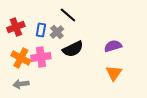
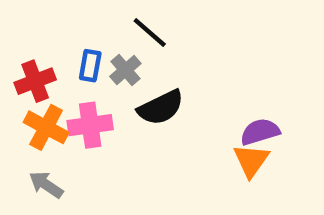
red cross: (16, 27) -> (35, 81), moved
purple semicircle: (113, 46) -> (260, 132), moved
gray arrow: (21, 84) -> (46, 185), turned 42

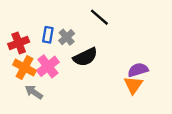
black line: (150, 33) -> (99, 17), moved
pink cross: (90, 125) -> (48, 66), turned -30
gray arrow: (46, 185) -> (34, 92), moved

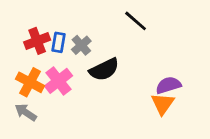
black line: (99, 17) -> (136, 21), moved
red cross: (19, 43) -> (37, 41), moved
gray arrow: (34, 92) -> (26, 112), moved

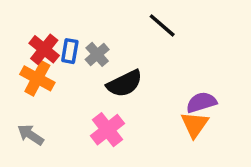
red cross: (37, 41) -> (44, 49), turned -30
pink cross: (59, 81) -> (107, 130), moved
orange cross: (30, 82) -> (37, 78), moved

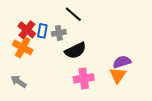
black line: (162, 25) -> (73, 14), moved
gray cross: (97, 54) -> (59, 33), turned 32
pink cross: (107, 130) -> (84, 78), moved, turned 30

